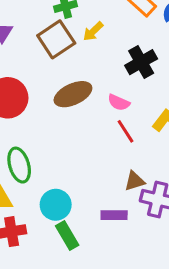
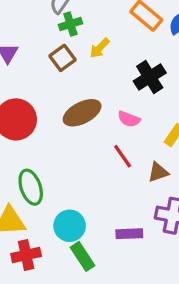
brown square: (56, 39) -> (62, 58), size x0.7
red line: (126, 131) -> (123, 156), moved
brown triangle: (135, 181) -> (158, 172), moved

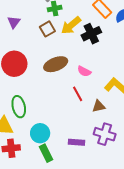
yellow arrow: (100, 48) -> (71, 25), size x1.5
black cross: (150, 77) -> (91, 34), moved

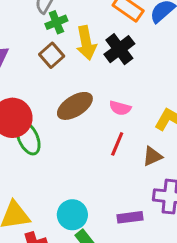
yellow arrow: (71, 25) -> (86, 43), turned -50
red line: (78, 94) -> (117, 144), turned 63
green ellipse: (19, 107) -> (28, 138), moved

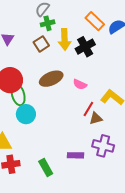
red line: (117, 144) -> (88, 109), moved
cyan circle: (72, 215) -> (26, 114), moved

